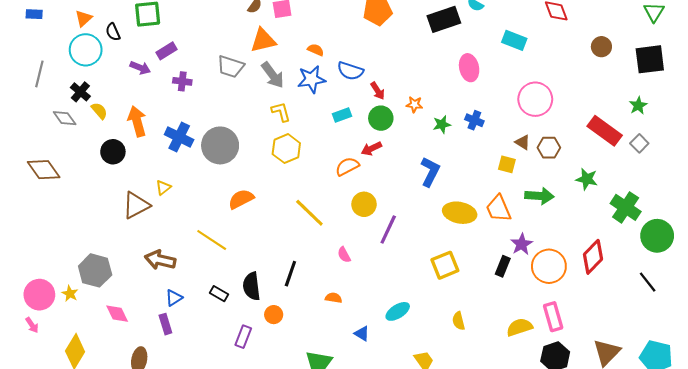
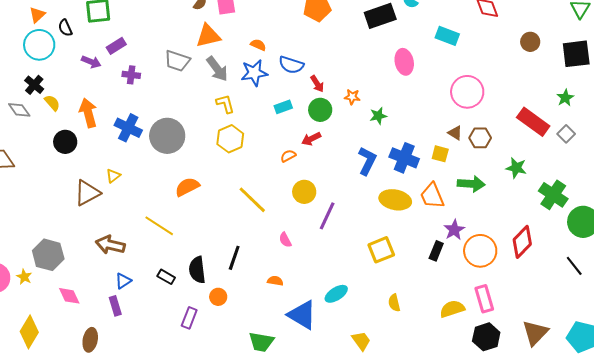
blue cross: (474, 120) -> (404, 158), moved, size x1.6
orange semicircle: (347, 166) -> (288, 156), size x0.7
blue triangle: (362, 333) -> (302, 315), size x2.0

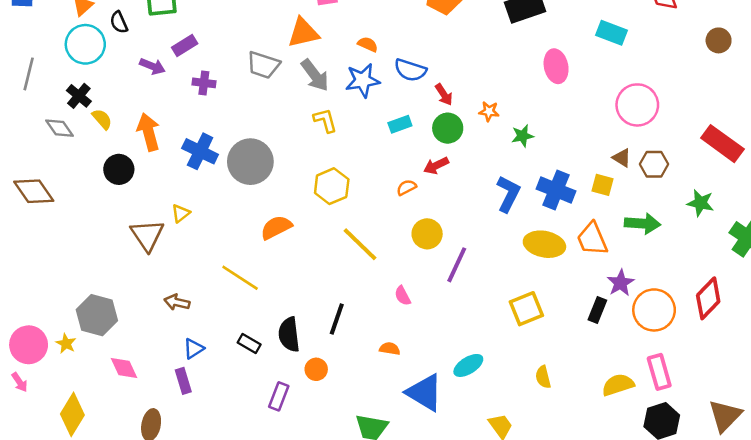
yellow hexagon: (230, 139) -> (332, 186), moved
brown triangle: (87, 193) -> (147, 235), turned -36
brown arrow: (110, 245) -> (177, 302), size x0.7

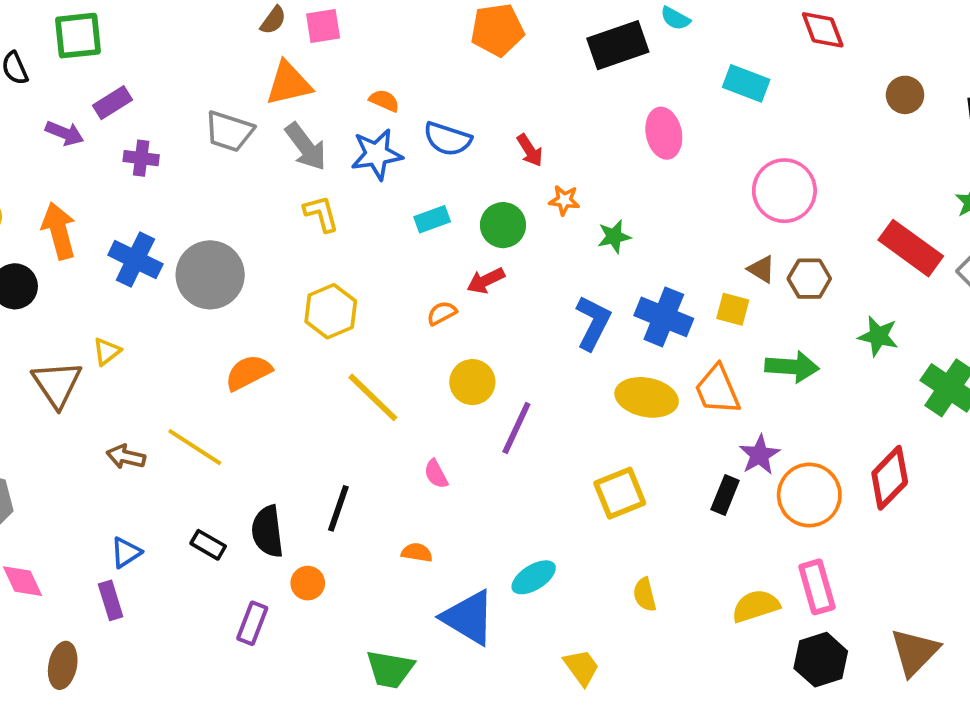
red arrow: (444, 95) -> (530, 150), moved
brown arrow: (177, 302) -> (126, 457), moved

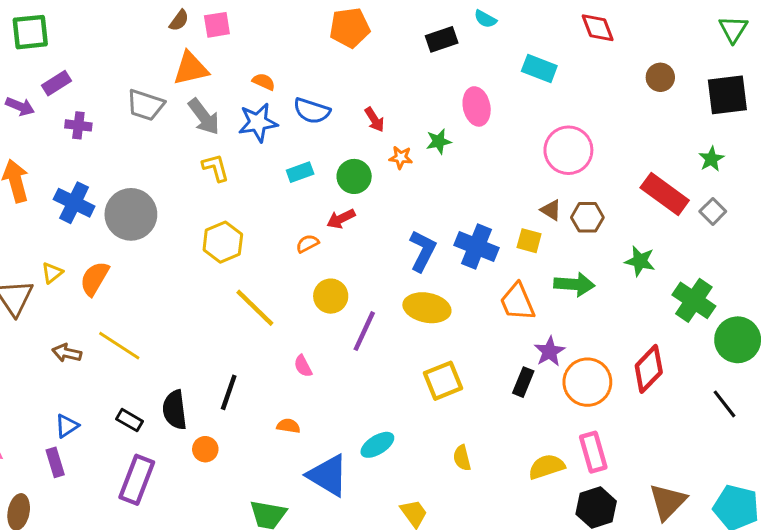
black rectangle: (618, 45) -> (442, 39), size x0.7
green star: (614, 237) -> (439, 141), moved
orange semicircle: (248, 372) -> (94, 279), moved, turned -33
yellow ellipse: (647, 397) -> (427, 308), moved
purple rectangle: (252, 623) -> (137, 480), moved, size x1.5

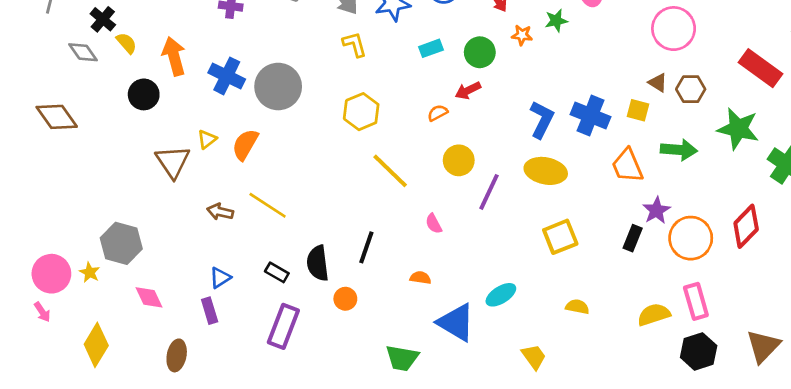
green star: (640, 261) -> (738, 129), size x1.5
yellow semicircle: (462, 458) -> (577, 307), turned 115

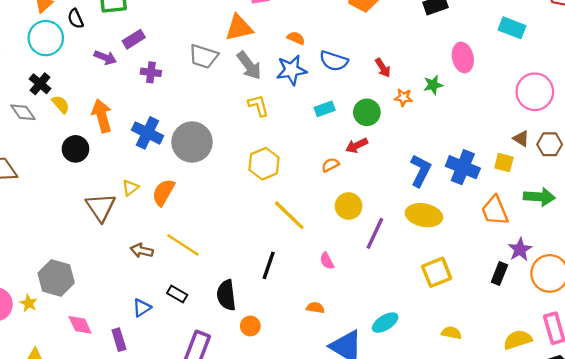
black line: (366, 247) -> (269, 265), moved
black rectangle: (277, 272) -> (177, 294), moved
purple rectangle: (210, 311) -> (119, 340), moved

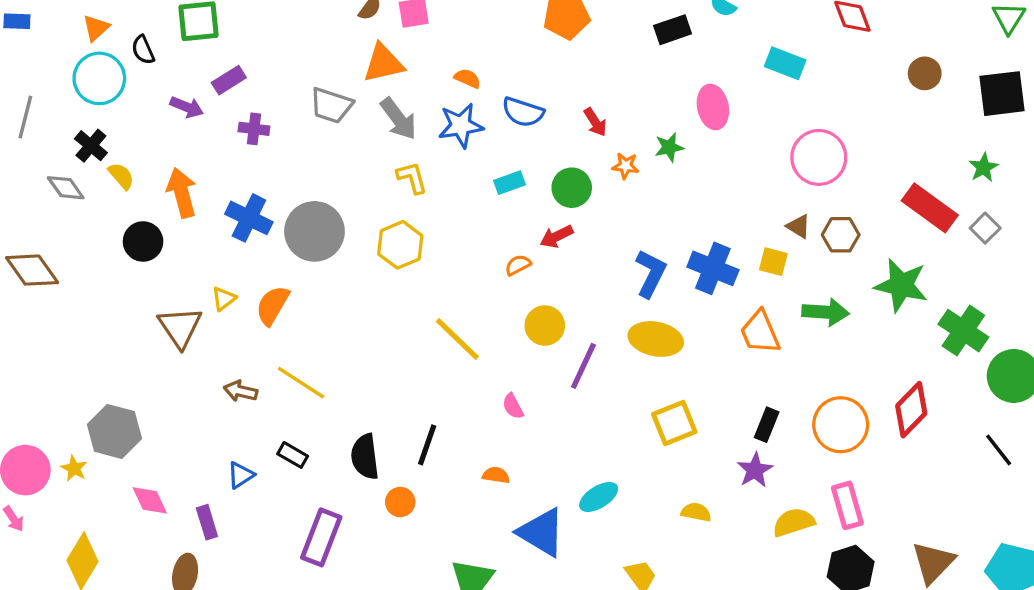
yellow hexagon: (264, 164) -> (400, 245), moved
purple star: (520, 249) -> (755, 470), moved
black line: (269, 265) -> (427, 445), moved

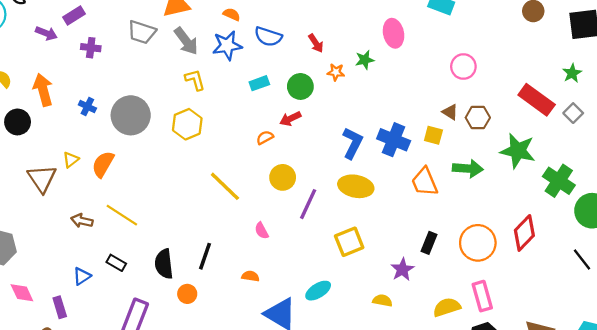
pink circle: (819, 157) -> (463, 67), size x0.7
blue cross: (249, 218) -> (87, 106), size x0.6
yellow square: (674, 423) -> (349, 242), moved
purple star: (755, 470) -> (402, 269), moved

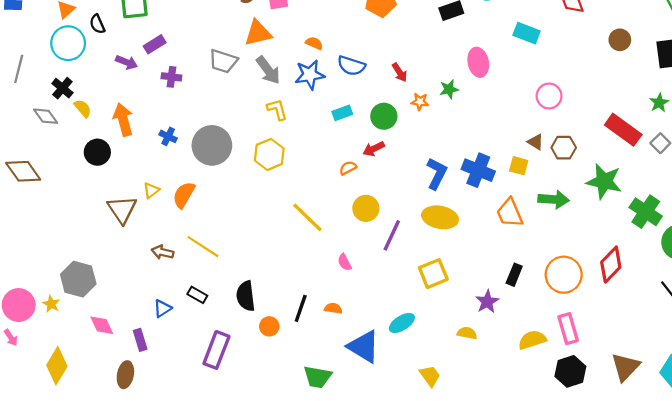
black line: (205, 256) -> (301, 308), moved

